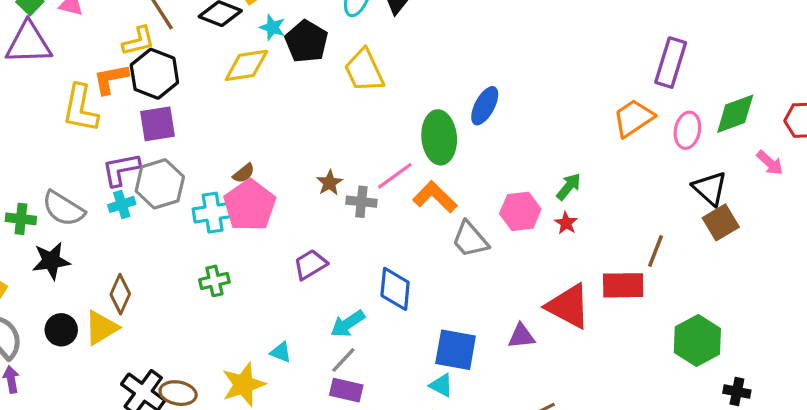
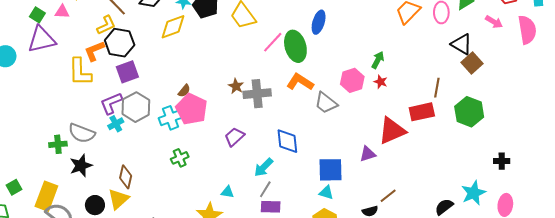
pink line: (395, 176) -> (273, 42), moved
gray cross: (361, 202) -> (257, 94), size x1.5
red triangle: (568, 306) -> (392, 131), turned -40
green hexagon: (697, 340) -> (469, 112), moved

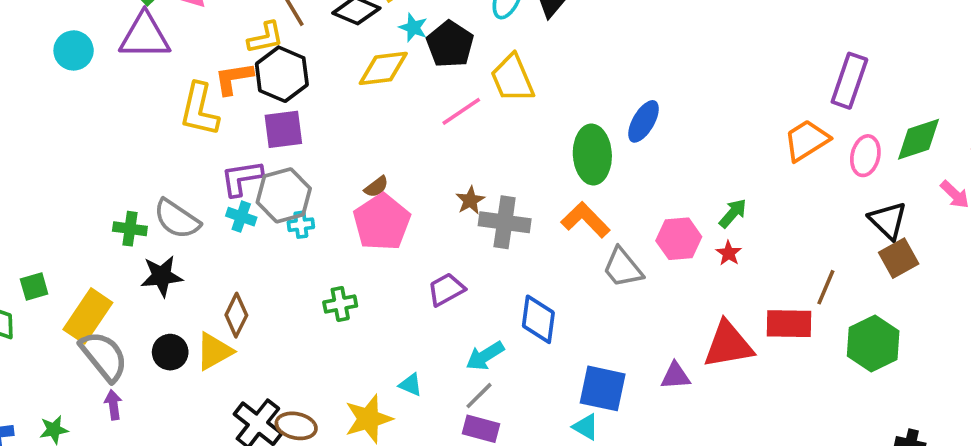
pink line: (273, 42) -> (461, 111), moved
cyan cross: (171, 118) -> (301, 225), moved, size x0.6
cyan cross: (116, 124) -> (241, 217), turned 35

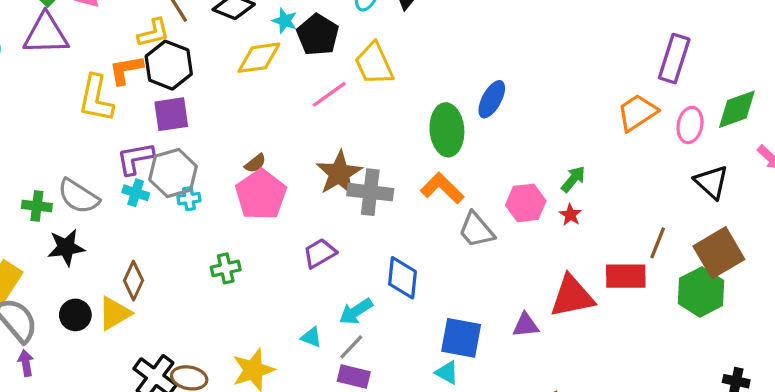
brown star: (470, 200) -> (339, 173), size x1.8
brown square: (899, 258) -> (719, 253), moved, size x1.4
cyan triangle: (411, 385) -> (311, 337), moved

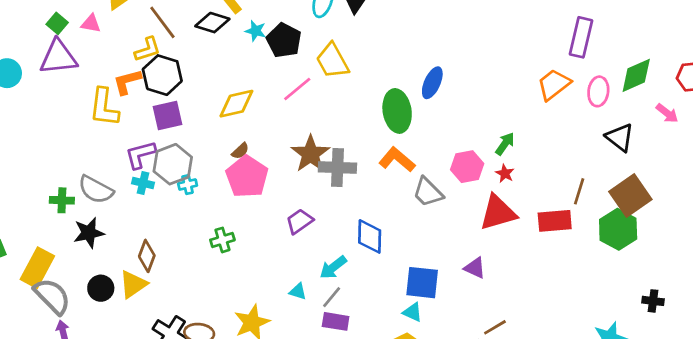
yellow diamond: (259, 58) -> (236, 104), moved
red triangle: (572, 296) -> (498, 213), moved
purple triangle: (526, 325) -> (475, 268), turned 35

